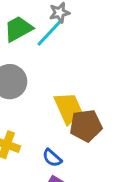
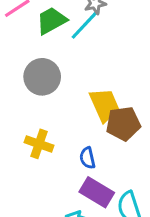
blue semicircle: (52, 158) -> (87, 158), turned 36

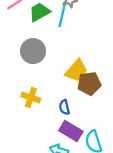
cyan line: (84, 25) -> (62, 15), turned -30
yellow trapezoid: (105, 105) -> (76, 70), turned 65

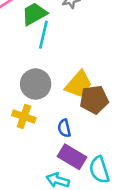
cyan line: (62, 15) -> (43, 35), moved
gray circle: (33, 51) -> (36, 84), moved

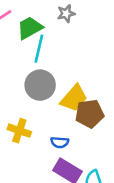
gray circle: (36, 84) -> (40, 85), moved
blue semicircle: (64, 128) -> (60, 142), turned -72

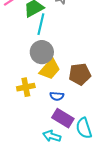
yellow trapezoid: (74, 98) -> (50, 69), moved
yellow cross: (19, 131) -> (26, 87), turned -30

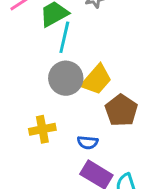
yellow trapezoid: (50, 69) -> (96, 80), moved
brown pentagon: (80, 74) -> (121, 110), turned -30

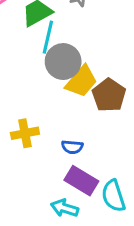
gray circle: (66, 78) -> (63, 62), moved
brown pentagon: (121, 110) -> (109, 95), moved

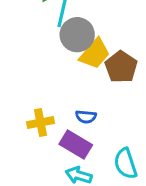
yellow cross: (25, 133) -> (41, 123), moved
purple rectangle: (81, 181) -> (76, 145), moved

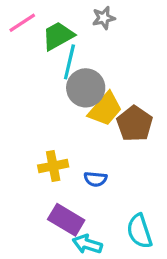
yellow cross: (41, 123) -> (53, 166), moved
purple rectangle: (76, 145) -> (66, 220), moved

